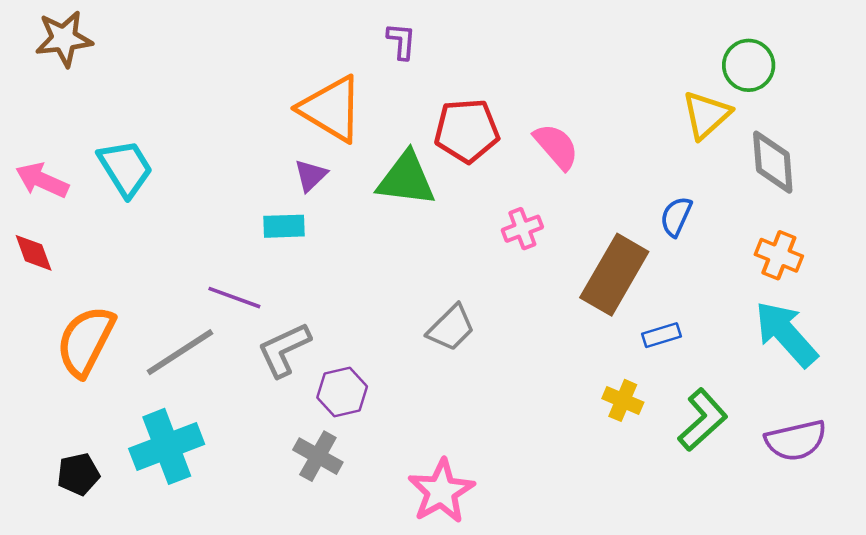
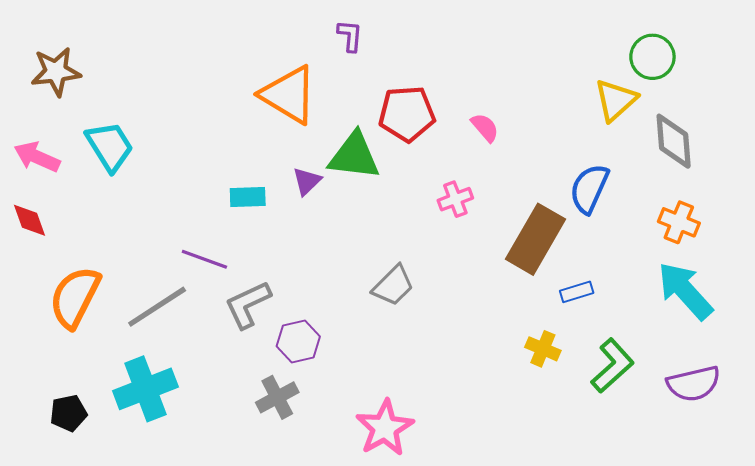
brown star: (64, 39) -> (56, 72), moved
pink semicircle: (556, 146) -> (485, 127), size x0.7
purple triangle: (311, 175) -> (307, 181), moved
blue semicircle: (676, 217) -> (589, 189), size x1.4
gray cross: (318, 456) -> (277, 397), turned 33

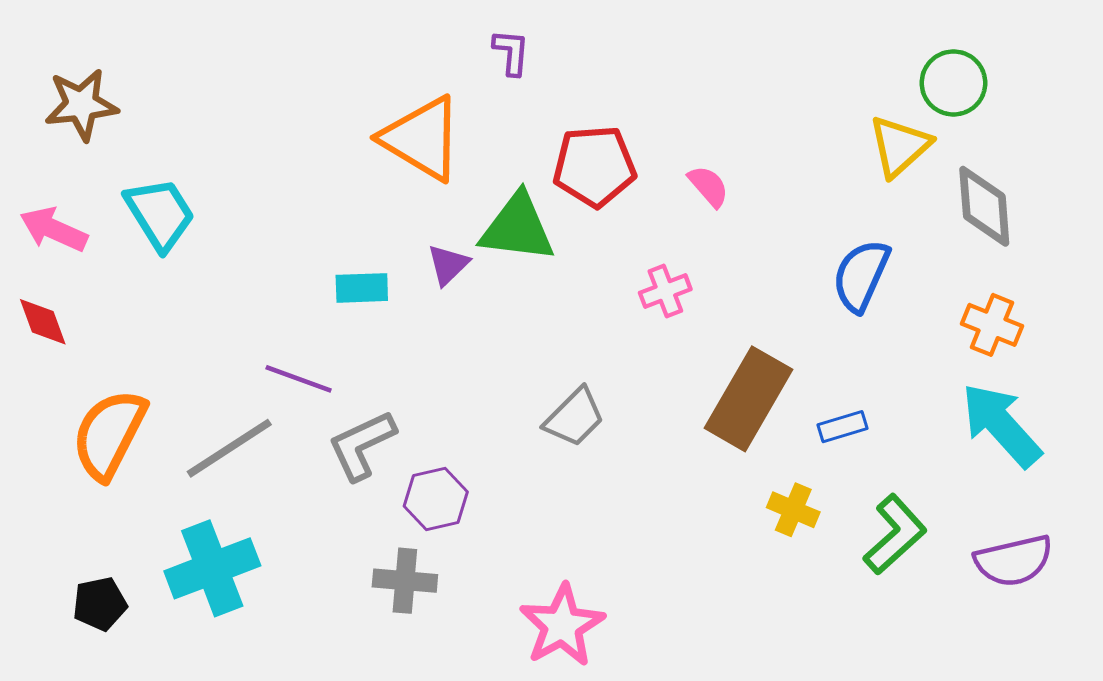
brown rectangle: (535, 239) -> (749, 399), moved
gray cross: (277, 397) -> (405, 581), turned 33

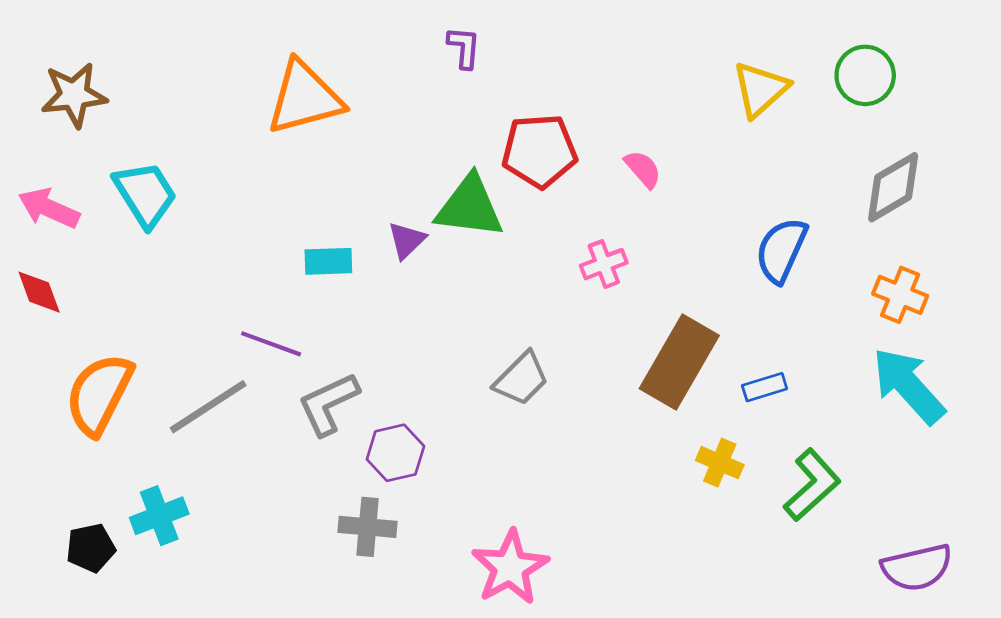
orange triangle: (422, 138) -> (305, 98), moved, turned -46
yellow triangle: (900, 146) -> (760, 89), moved
gray diamond: (984, 206) -> (893, 187), turned 64
purple semicircle: (1014, 561) -> (917, 567), moved
cyan cross: (212, 568) -> (159, 516), moved, size x0.7

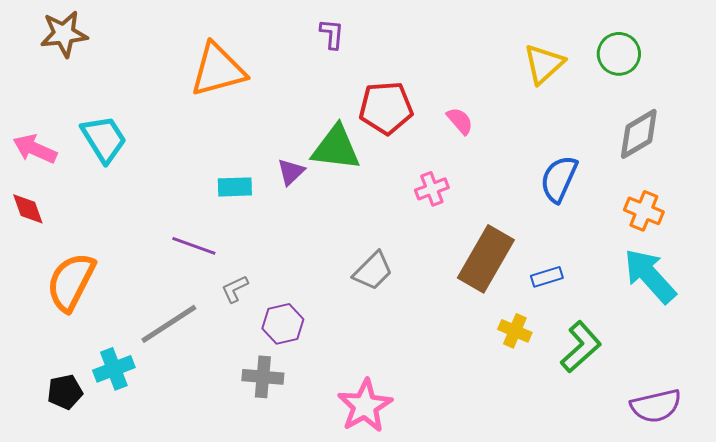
brown star: (74, 95) -> (64, 34), moved
gray L-shape: (328, 404) -> (235, 289), size x0.6
gray line: (208, 407) -> (169, 324), moved

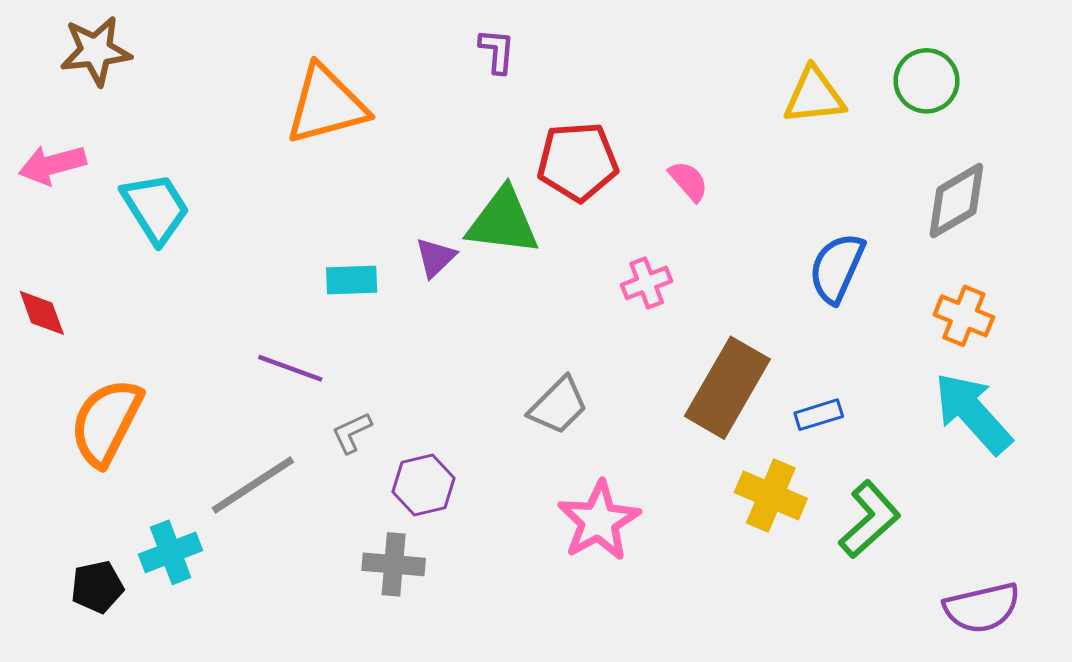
yellow triangle: (544, 64) -> (814, 96), turned 36
pink arrow: (35, 149) -> (52, 165), moved, turned -39
yellow cross: (515, 331) -> (771, 495), size x1.4
pink star: (365, 406) -> (599, 521), moved

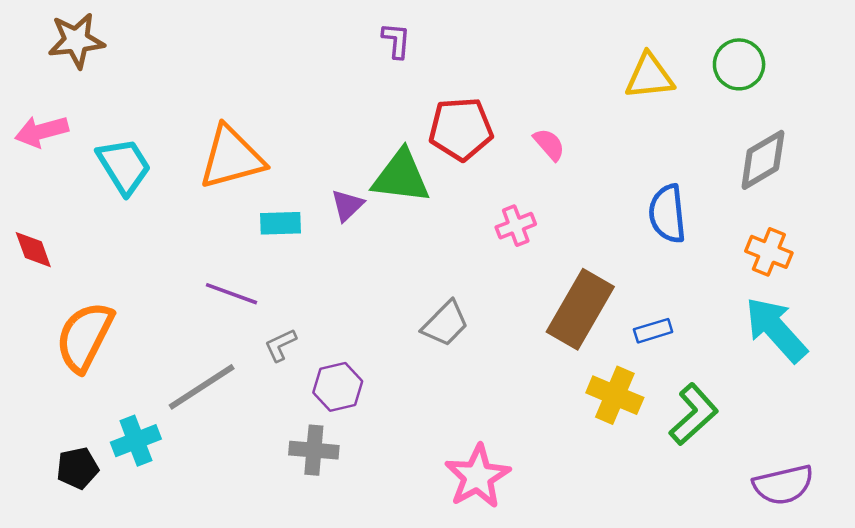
orange triangle: (326, 105) -> (231, 158), moved
blue semicircle: (837, 268) -> (667, 214), turned -30
pink star: (599, 521) -> (478, 476), moved

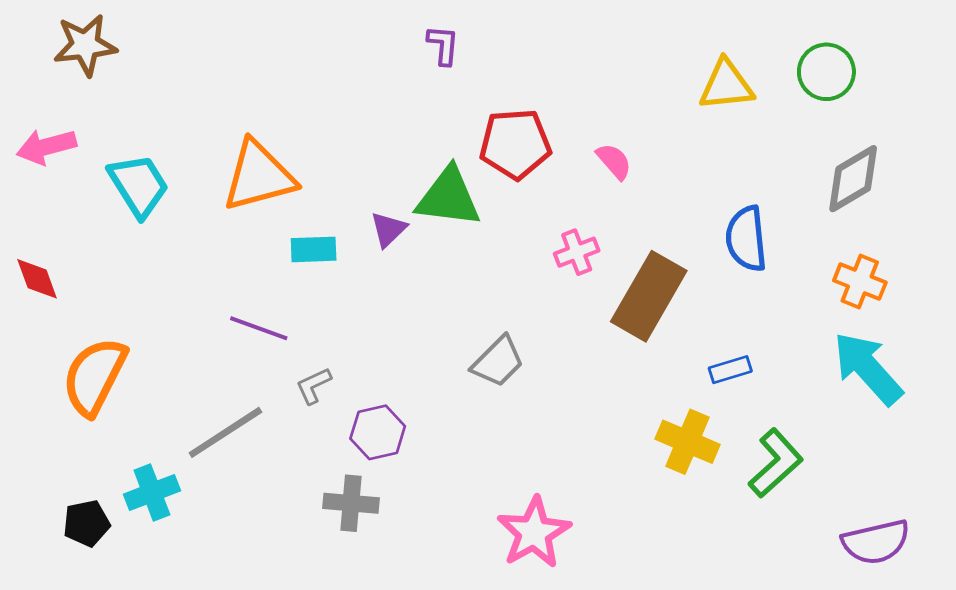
brown rectangle: (580, 309) -> (649, 296), moved

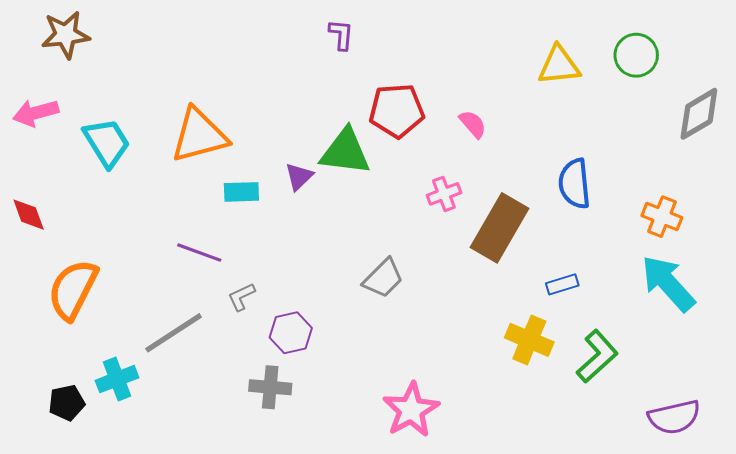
gray diamond: (853, 179) -> (699, 114), moved

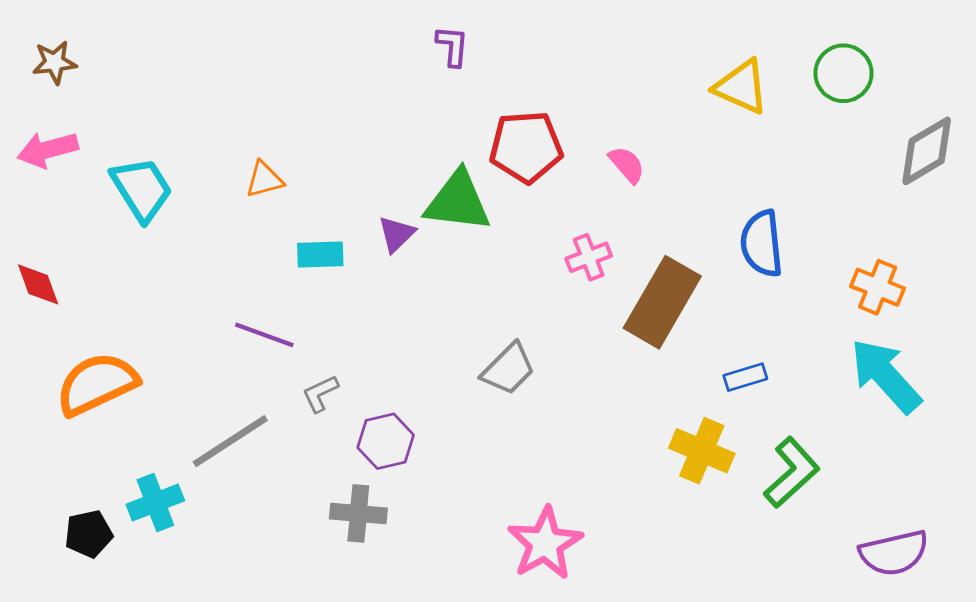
brown star: (66, 35) -> (54, 62), moved, size x0.7
yellow triangle: (559, 65) -> (741, 87), turned 30
orange triangle: (199, 135) -> (264, 180), size x0.5
orange semicircle: (73, 290) -> (97, 384), turned 38

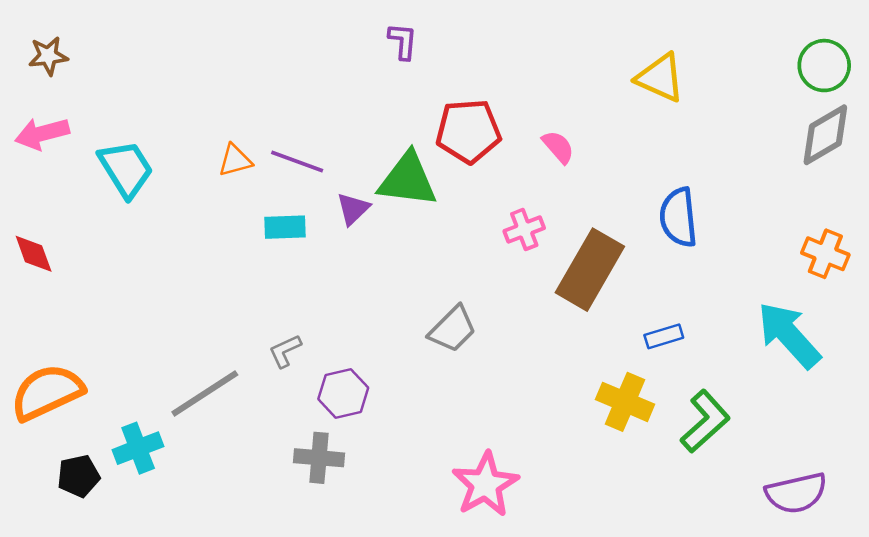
green circle: (843, 73) -> (824, 66), moved
orange cross: (878, 287) -> (825, 254), moved
purple line: (264, 335) -> (297, 161), moved
orange semicircle: (97, 384) -> (47, 392), moved

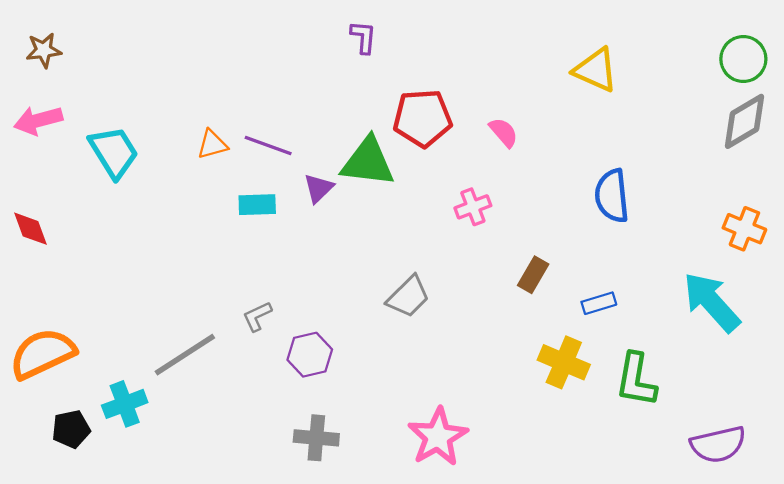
brown rectangle: (590, 270) -> (533, 275), moved, size x0.5
green L-shape: (705, 421) -> (636, 380), turned 142
gray cross: (319, 458) -> (316, 438), moved

